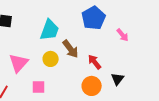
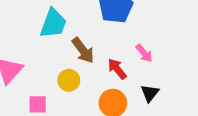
pink arrow: (123, 35) -> (144, 53), moved
yellow circle: (51, 59) -> (69, 80), moved

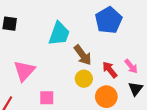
pink arrow: (144, 53) -> (131, 66), moved
yellow circle: (69, 80) -> (84, 79), moved

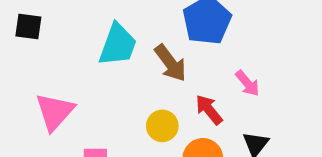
brown arrow: (83, 55) -> (170, 63), moved
pink arrow: (131, 66) -> (248, 83), moved

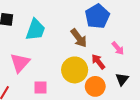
cyan trapezoid: (118, 45) -> (35, 30), moved
yellow circle: (162, 126) -> (75, 70), size x1.6

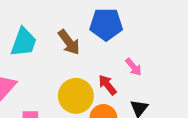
blue pentagon: (97, 16) -> (106, 24), turned 30
brown arrow: (79, 38) -> (69, 42), moved

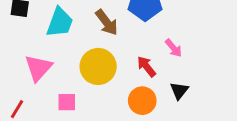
yellow circle: (76, 96) -> (98, 66), moved

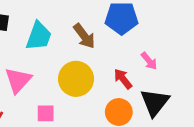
black triangle: (179, 91) -> (155, 102), size x1.6

